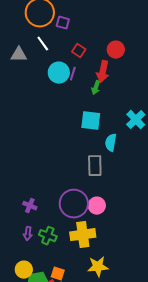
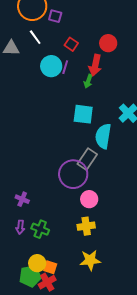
cyan semicircle: (111, 143) -> (103, 136), size x1.4
gray rectangle: (95, 166) -> (87, 159), turned 35
purple circle: (74, 204) -> (73, 174), moved
yellow cross: (83, 235) -> (86, 226), moved, size x0.7
yellow circle: (24, 270) -> (37, 263), moved

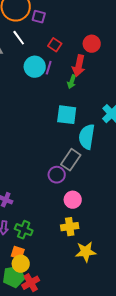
purple circle: (73, 174) -> (57, 175), size x0.6
yellow star: (90, 260) -> (86, 252), moved
orange square: (50, 267) -> (18, 253), moved

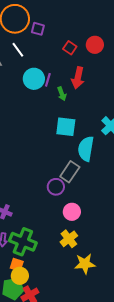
red circle: (92, 44) -> (95, 45), moved
red square: (55, 45) -> (70, 48), moved
green arrow: (72, 82) -> (62, 94), moved, turned -40
yellow cross: (70, 227) -> (69, 239), turned -30
green cross: (24, 230) -> (23, 242), size x1.5

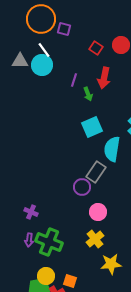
cyan circle: (34, 79) -> (42, 65), moved
cyan square: (66, 127) -> (92, 127), turned -30
orange square: (17, 265) -> (70, 281), moved

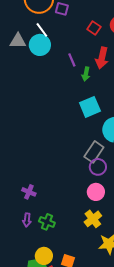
purple line: (74, 80) -> (72, 60), turned -40
green arrow: (88, 94) -> (86, 74), turned 32
purple circle: (82, 187) -> (98, 167), moved
green cross: (49, 242) -> (47, 222), size x0.6

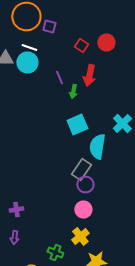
white line: (42, 30) -> (29, 48), turned -35
purple cross: (29, 192) -> (16, 210), turned -32
green cross: (47, 222) -> (55, 252), moved

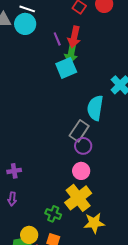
red arrow: (89, 76) -> (74, 37), moved
green arrow: (73, 92) -> (71, 53), size x1.5
cyan square: (77, 124) -> (66, 68), moved
yellow cross: (80, 236) -> (78, 198), size x1.5

